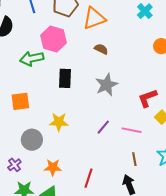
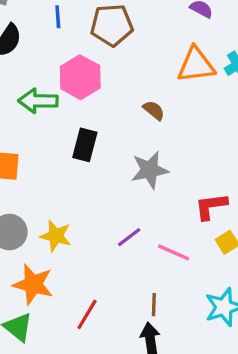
orange triangle: (94, 18) -> (196, 65), moved
yellow star: (59, 122) -> (56, 236), moved
brown line: (134, 159) -> (154, 305), moved
orange star: (53, 167) -> (33, 284), size x1.4

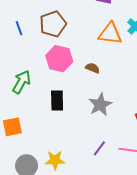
orange triangle: (196, 65) -> (110, 34), turned 30
pink hexagon: (80, 77) -> (59, 59), moved
green arrow: (38, 101) -> (21, 82), turned 135

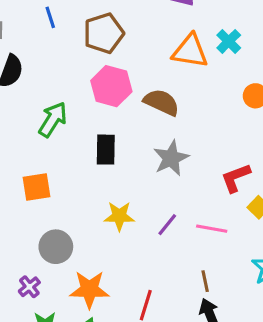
blue line: (19, 28) -> (50, 17), moved
brown semicircle: (93, 68) -> (161, 102), size x1.6
yellow star: (55, 160) -> (119, 216), moved

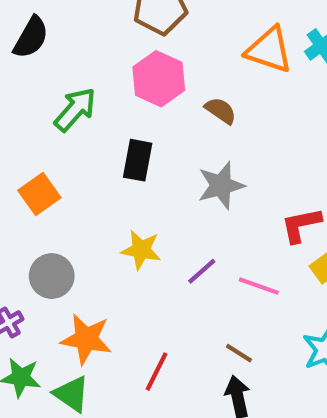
brown semicircle: (161, 102) -> (221, 111), size x0.7
orange square: (37, 187) -> (39, 194), turned -36
brown line: (205, 281) -> (239, 353), turned -55

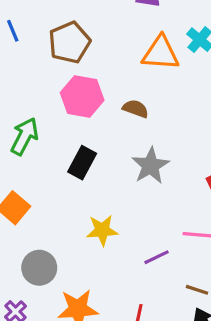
black rectangle: (138, 160) -> (82, 163), turned 32
purple line: (202, 271) -> (157, 257), moved, turned 30

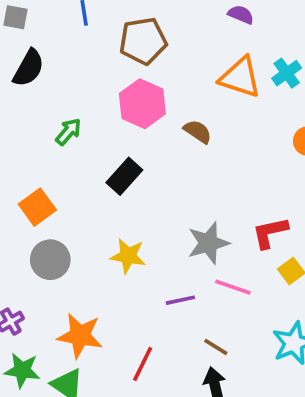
green arrow: (25, 136) -> (68, 132), size x0.7
gray star: (150, 166) -> (208, 243), moved
gray circle: (39, 268) -> (50, 260), moved

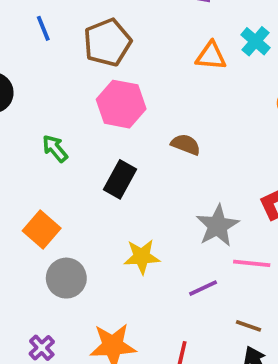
orange triangle: (240, 77) -> (211, 56), size x0.7
green arrow: (68, 132) -> (55, 148), turned -68
brown semicircle: (198, 132) -> (186, 144), moved

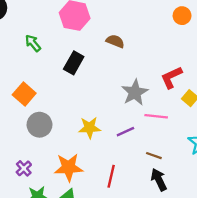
yellow star: (142, 257) -> (89, 128), moved

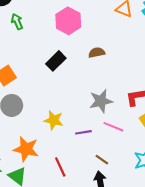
brown semicircle: (115, 41) -> (97, 53), turned -49
green arrow: (33, 43) -> (17, 22), moved
red line: (111, 176) -> (60, 167), turned -54

